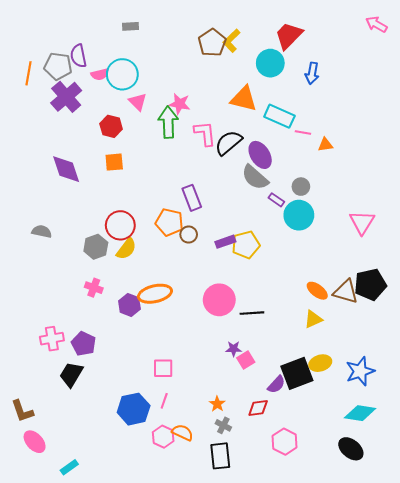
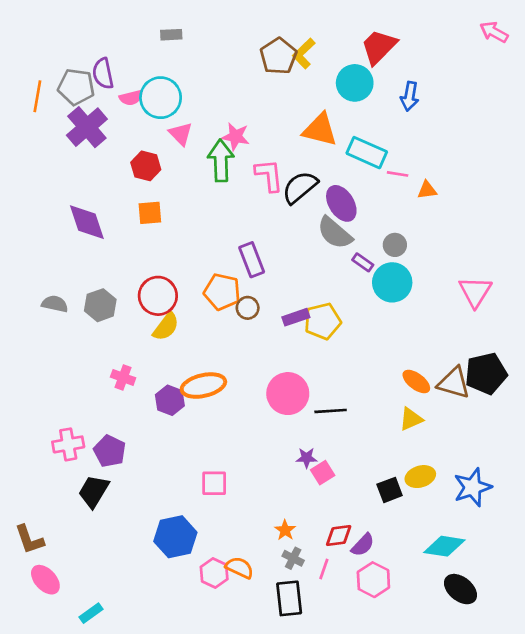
gray hexagon: (96, 247) -> (100, 305), moved
black square: (297, 373) -> (390, 490), size x0.6
purple semicircle: (276, 385) -> (363, 545), moved
pink line: (164, 401) -> (324, 569), moved
cyan diamond: (360, 413) -> (444, 546), moved

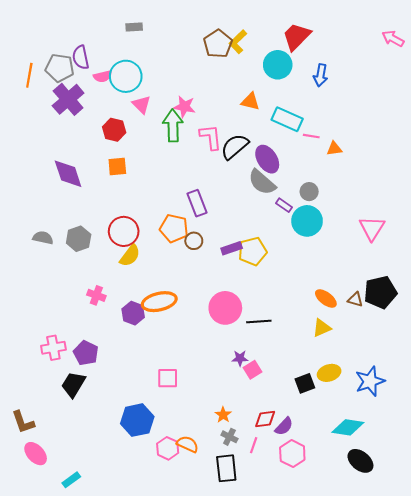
pink arrow: (494, 32) -> (393, 39), moved
orange triangle: (320, 130) -> (250, 101), size x0.7
brown triangle: (454, 383) -> (355, 300), size x0.6

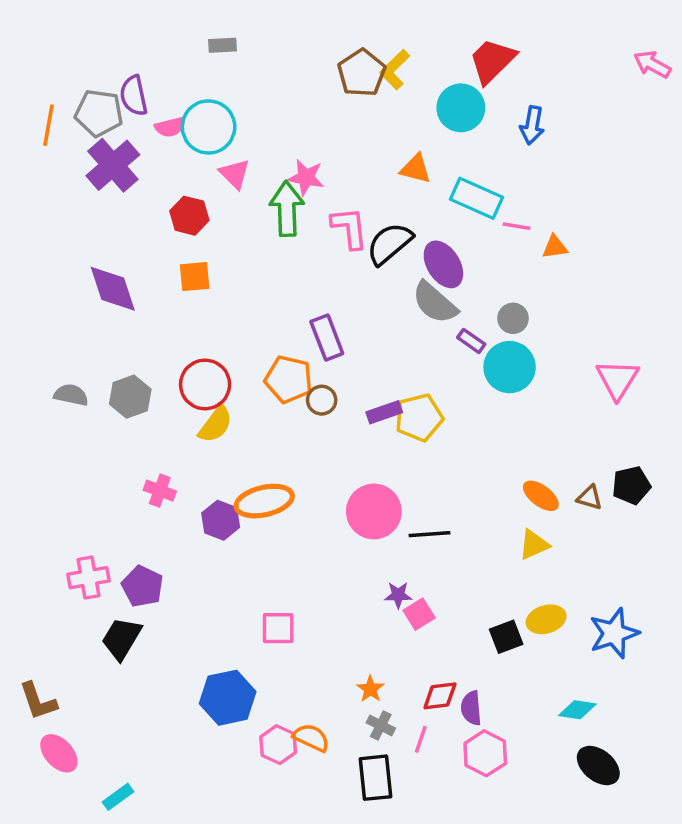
black pentagon: (380, 292) -> (631, 485), size x0.7
purple semicircle: (284, 426) -> (471, 708), turned 132
cyan diamond: (348, 427) -> (577, 710), size x0.7

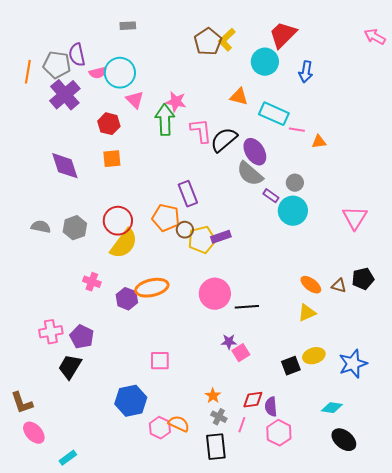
yellow pentagon: (419, 418) -> (202, 240), moved
yellow semicircle: (216, 424) -> (124, 244), size x1.4

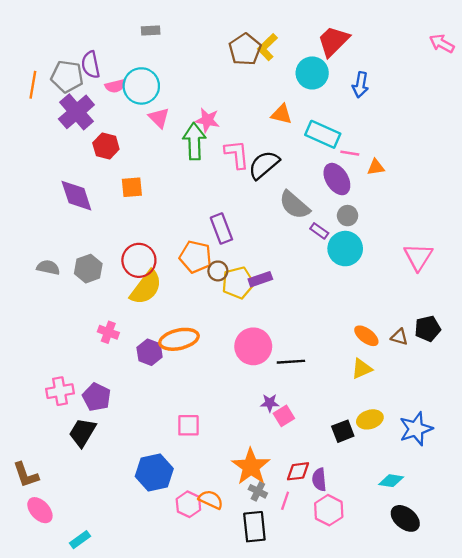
red hexagon: (109, 124) -> (106, 146), moved
purple ellipse: (255, 152) -> (337, 179), moved
orange star: (213, 396) -> (251, 467), size x2.0

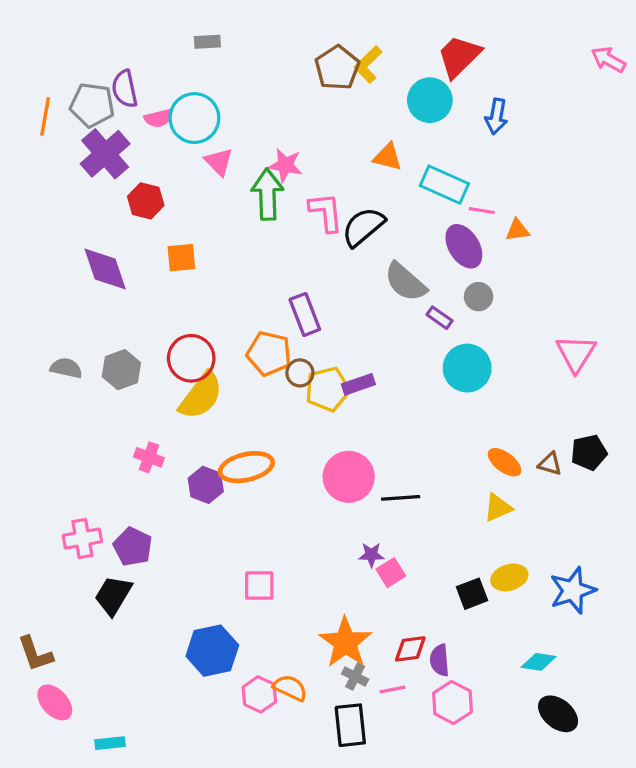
cyan circle: (345, 249) -> (467, 368), moved
pink line: (285, 501) -> (392, 689), turned 60
cyan rectangle: (80, 540) -> (110, 743), turned 30

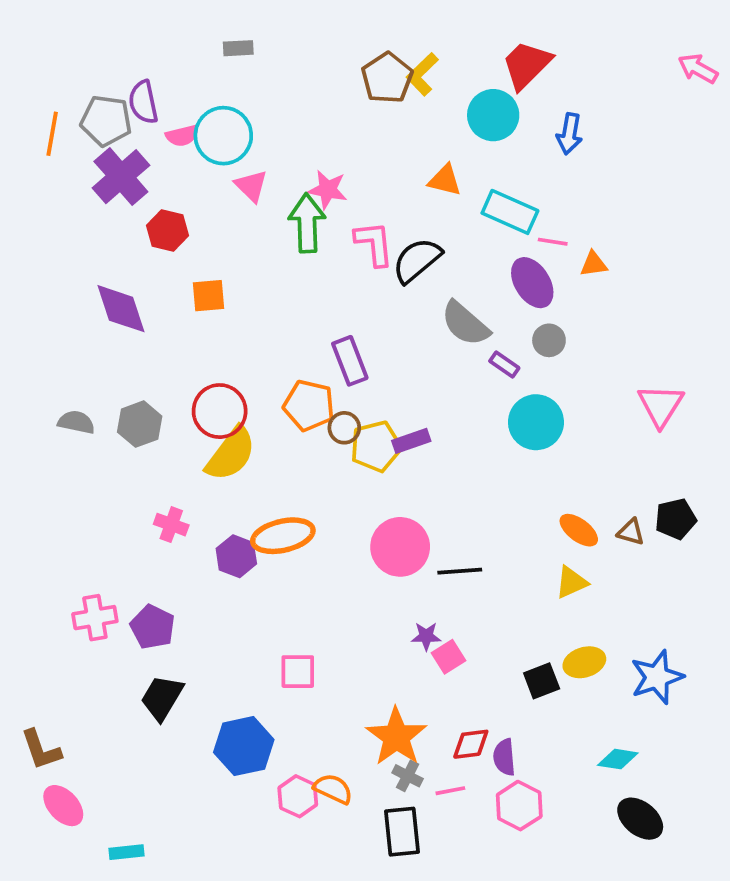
black trapezoid: (113, 595) -> (162, 698), moved

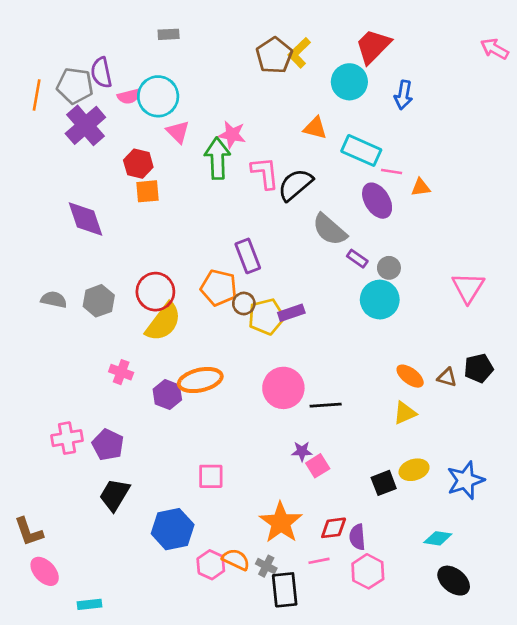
red hexagon: (167, 231) -> (138, 164), moved
orange square: (208, 296) -> (147, 191), moved
gray circle: (549, 340) -> (389, 268), moved
gray cross: (408, 776) -> (266, 566), moved

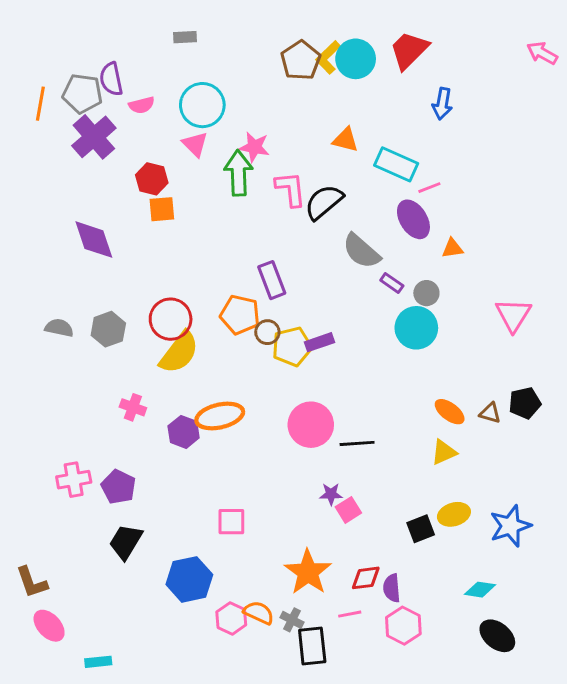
cyan circle: (349, 82) -> (356, 59), moved
cyan circle: (158, 96) -> (202, 105), moved
pink line: (392, 172) -> (429, 188), turned -30
orange triangle: (421, 187) -> (452, 248), moved

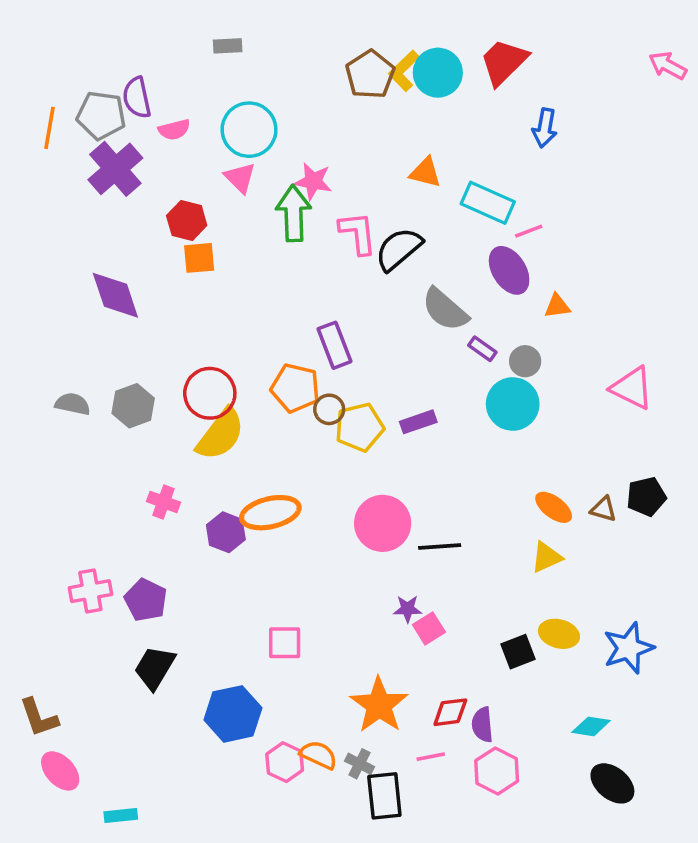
pink triangle: (513, 315) -> (632, 388), turned -36
purple rectangle: (319, 342) -> (418, 422), moved
yellow ellipse: (454, 514) -> (559, 634), turned 32

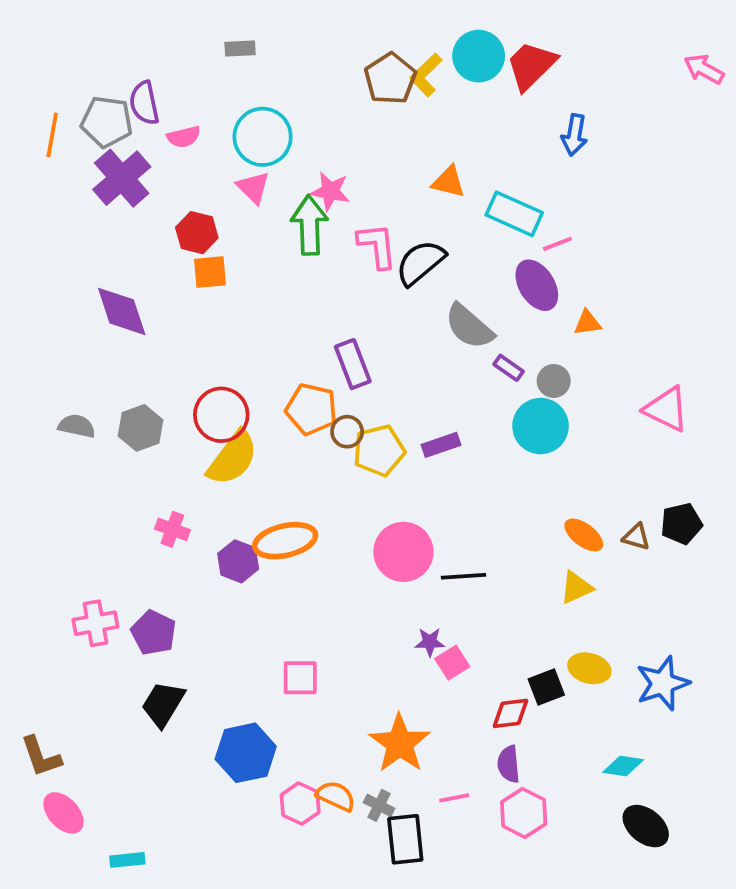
cyan circle: (438, 73) -> (479, 56), moved
red diamond: (450, 712) -> (510, 713), moved

